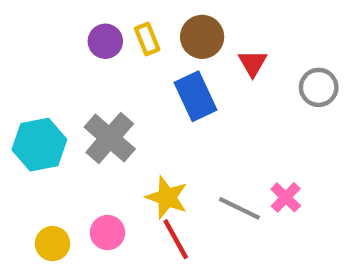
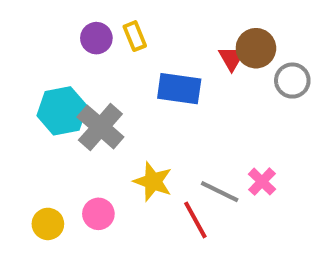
brown circle: (202, 37) -> (256, 48), moved
blue rectangle: (195, 96) -> (179, 89), turned -57
cyan hexagon: (39, 145) -> (62, 111), moved
red line: (176, 239) -> (195, 220), moved

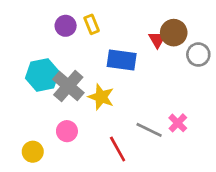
yellow star: (153, 182) -> (101, 97), moved
pink circle: (98, 214) -> (67, 131), moved
red line: (195, 220) -> (118, 149), moved

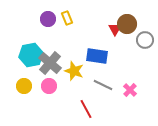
blue rectangle: (122, 60) -> (97, 56), moved
gray line: (149, 130) -> (103, 85), moved
pink circle: (67, 131) -> (49, 86), moved
yellow circle: (33, 152) -> (24, 86), moved

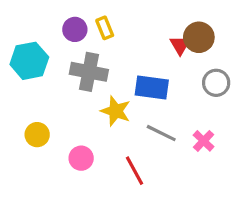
gray circle: (145, 40) -> (216, 83), moved
cyan hexagon: (31, 55) -> (29, 61), moved
gray cross: (50, 63) -> (89, 72), moved, turned -30
pink circle: (49, 86) -> (81, 158), moved

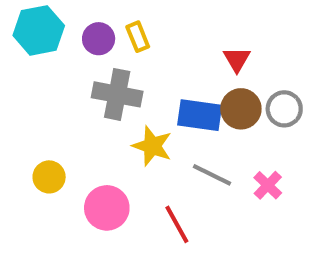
brown circle: (199, 37) -> (241, 109), moved
cyan hexagon: (29, 61) -> (39, 30), moved
pink circle: (81, 158) -> (107, 208), size x1.4

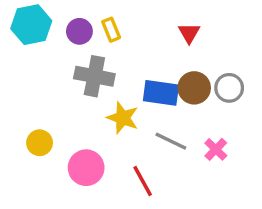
red triangle: (237, 59) -> (189, 33), moved

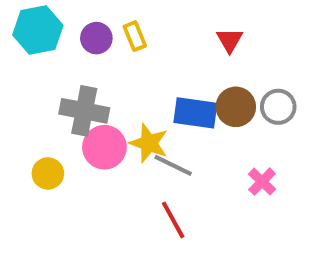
gray cross: (94, 76) -> (84, 111), moved
gray line: (171, 141) -> (173, 165), moved
pink circle: (86, 168) -> (104, 147), moved

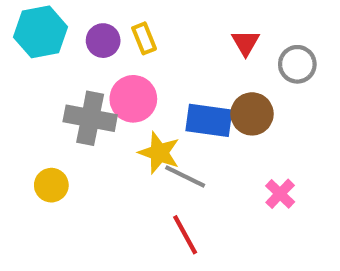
gray circle: (278, 107) -> (297, 64), moved
pink circle: (104, 147) -> (133, 99), moved

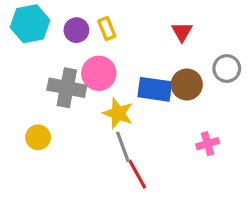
gray circle: (297, 64) -> (227, 69), moved
gray line: (185, 177) -> (123, 147), moved, turned 44
pink cross: (280, 194) -> (208, 144), turned 30

